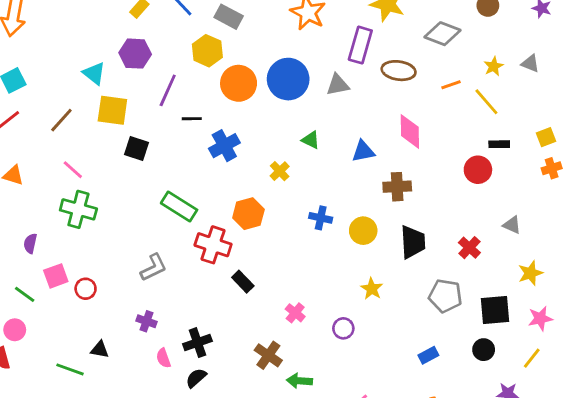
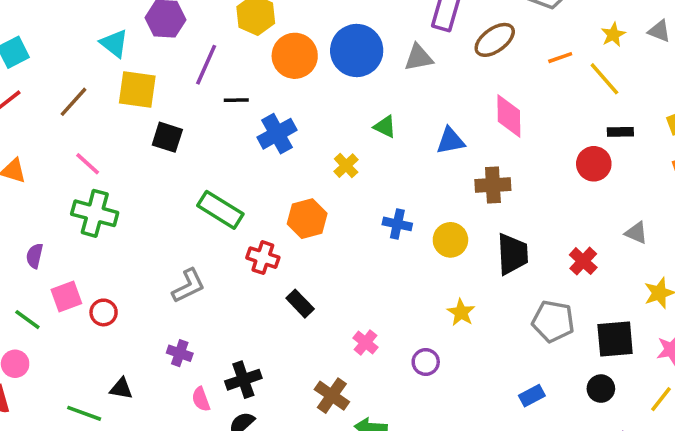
brown ellipse: (399, 71) -> (495, 40), turned -44
red cross: (213, 245) -> (263, 258), size x0.7

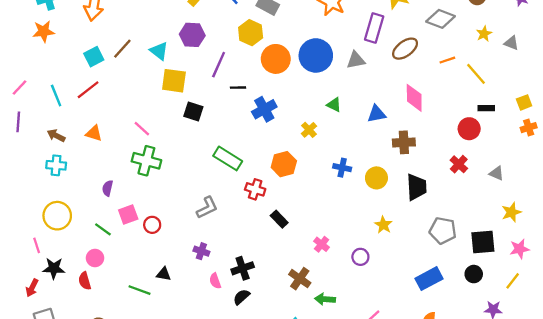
yellow star: (613, 35) -> (484, 34), moved
brown line: (73, 102) -> (122, 49), moved
red cross: (583, 261) -> (459, 164), moved
blue rectangle: (532, 396) -> (429, 279), size x1.6

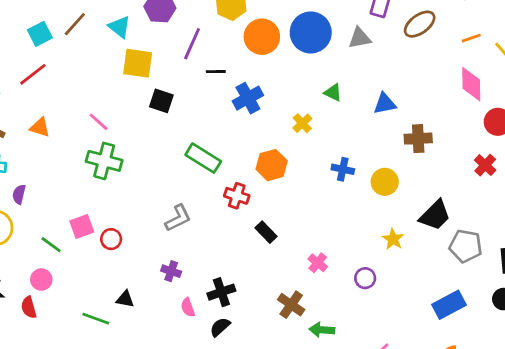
pink diamond: (414, 98) -> (471, 84), moved
black trapezoid: (416, 187) -> (435, 215), moved, turned 48
purple semicircle: (108, 188) -> (19, 194), moved

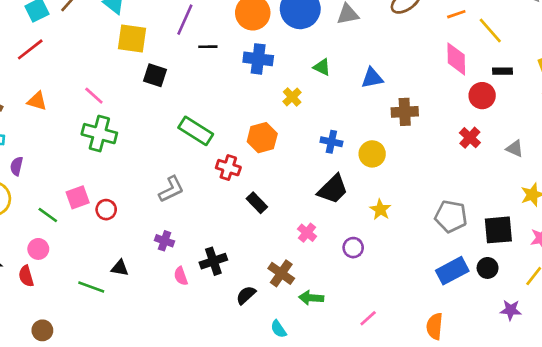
blue cross: (248, 98) -> (258, 59), moved, turned 36
black trapezoid: (435, 215) -> (333, 189), moved
blue rectangle: (449, 305) -> (452, 271), moved
black semicircle: (220, 327) -> (246, 295), moved

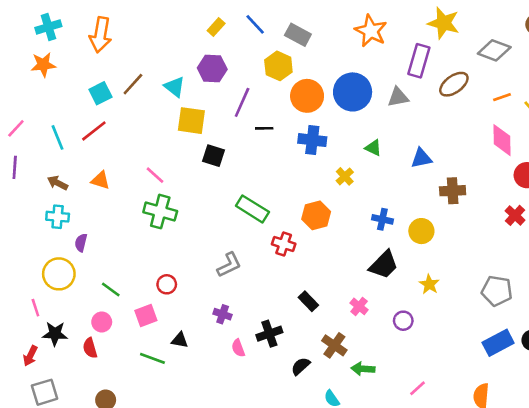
pink square: (78, 197) -> (146, 315), moved
black rectangle: (257, 203) -> (308, 301), moved

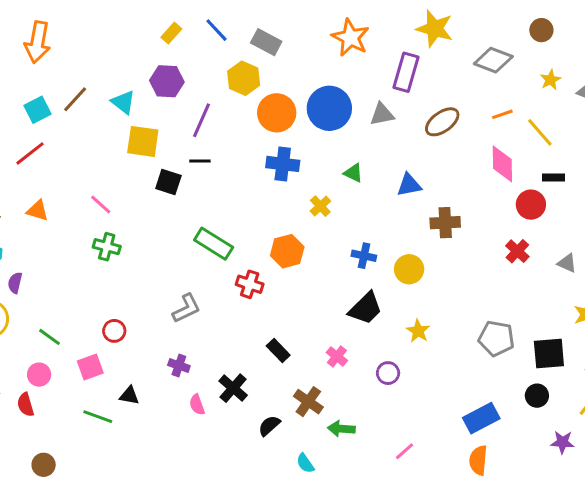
brown ellipse: (454, 84) -> (442, 122), moved
black line: (264, 128) -> (200, 161), moved
green cross: (160, 212) -> (107, 247), size x0.7
black cross: (269, 334) -> (233, 388), turned -30
blue rectangle: (498, 343) -> (481, 418), moved

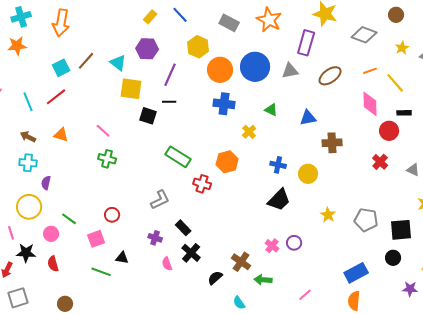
gray rectangle: (266, 42) -> (229, 23), moved
yellow star: (418, 331) -> (328, 215), moved
black rectangle: (278, 350) -> (183, 228), moved
pink cross: (337, 356) -> (272, 246), moved
pink circle: (39, 375) -> (51, 234), moved

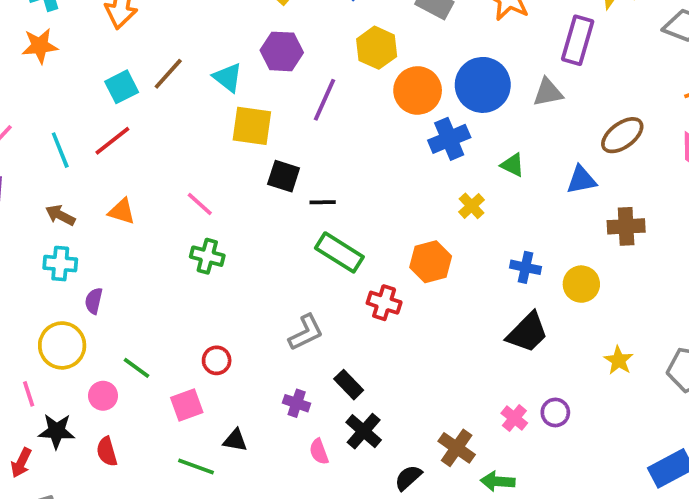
brown ellipse: (330, 76) -> (622, 135), moved
black line: (169, 102) -> (323, 202), moved
blue cross: (224, 104) -> (449, 139), moved, turned -30

